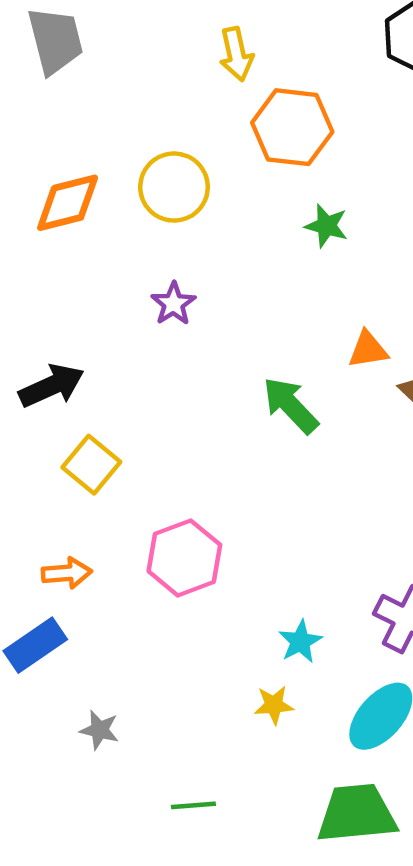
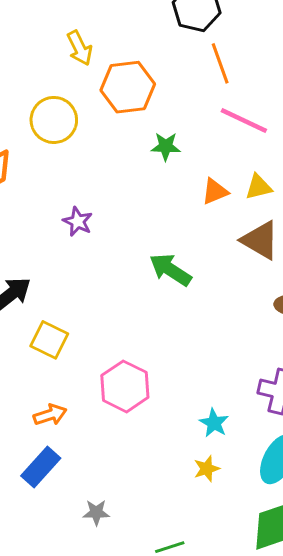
yellow circle: (174, 187) -> (54, 120), moved
orange triangle: (368, 350) -> (215, 191), moved

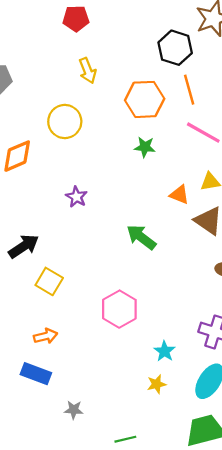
orange hexagon: (128, 87) -> (145, 99), moved
orange triangle: (215, 191) -> (179, 195), moved, turned 40
pink hexagon: (125, 386) -> (119, 309), moved
blue rectangle: (41, 467) -> (36, 374), turned 64

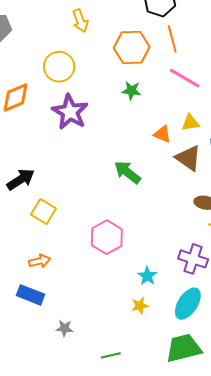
purple star: (76, 197) -> (70, 112), moved, size x1.8

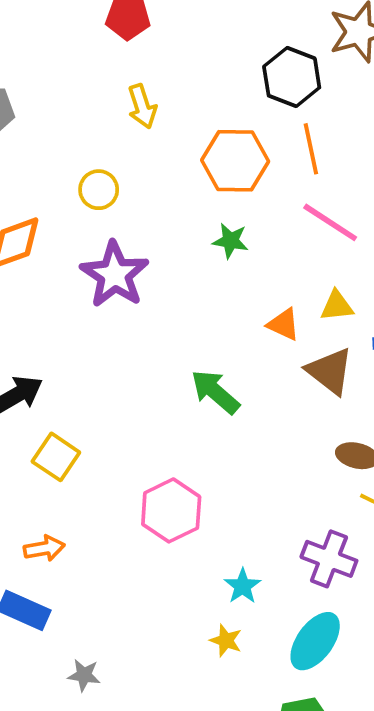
yellow circle: (59, 67) -> (99, 190), size x0.7
yellow star: (140, 306) -> (226, 641), turned 30

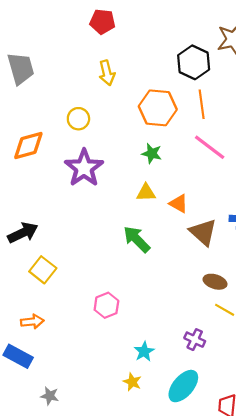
yellow triangle: (337, 306) -> (146, 193), moved
pink hexagon: (171, 510) -> (106, 305), size x0.7
purple cross: (329, 559) -> (195, 340), size x0.7

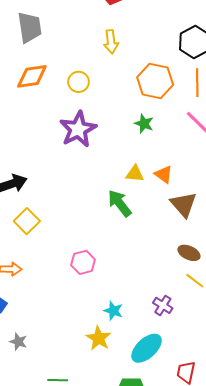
orange diamond: (28, 146) -> (32, 76), moved
yellow triangle: (146, 193) -> (135, 174), moved
cyan star: (144, 351) -> (113, 311), turned -30
yellow star: (132, 382) -> (99, 338), size x1.4

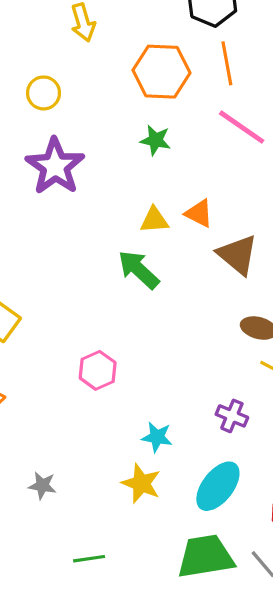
gray star: (18, 342) -> (42, 486), moved

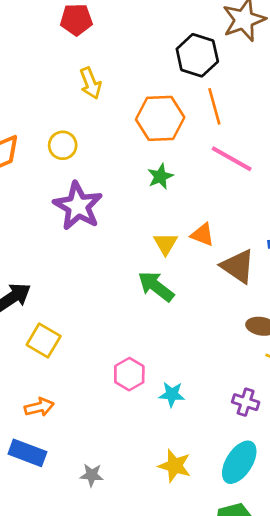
green star: (155, 140) -> (160, 176), turned -30
yellow triangle: (154, 220) -> (165, 244), turned -50
cyan star: (157, 437) -> (172, 394), moved

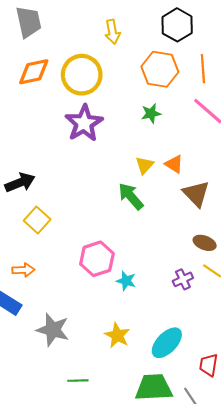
black hexagon: (197, 55) -> (177, 25), moved
yellow circle: (63, 145) -> (82, 75), size x1.8
pink hexagon: (129, 374) -> (97, 259), size x1.4
purple cross: (246, 402) -> (183, 279), moved, turned 36
gray star: (92, 475) -> (53, 330), size x1.8

